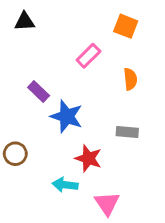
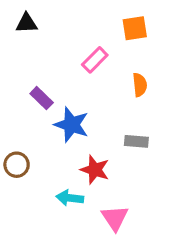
orange square: (126, 26) -> (135, 28), turned -30

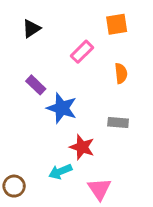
black triangle: (27, 23) -> (31, 29), moved, turned -30
brown circle: (17, 165) -> (14, 186), moved
cyan arrow: (70, 198) -> (60, 172), turned -30

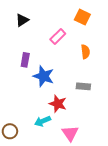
orange square: (117, 24) -> (82, 17), turned 35
purple rectangle: (36, 85) -> (25, 60), turned 56

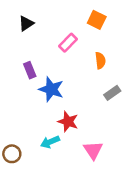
purple rectangle: (25, 60) -> (30, 70), turned -32
gray rectangle: (83, 86) -> (112, 93), moved, turned -40
pink triangle: (70, 133) -> (93, 150), moved

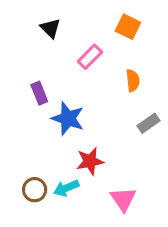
black triangle: (26, 23) -> (50, 28), moved, turned -42
red star: (68, 122) -> (90, 161), turned -30
brown circle: (12, 154) -> (35, 190), moved

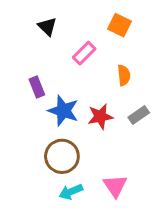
red star: (90, 161) -> (100, 117), moved
cyan arrow: (66, 188) -> (71, 192), moved
brown circle: (35, 190) -> (62, 156), moved, size x1.5

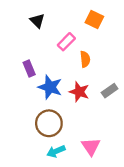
orange semicircle: (124, 75) -> (85, 59), moved
red star: (100, 117) -> (79, 92), turned 30

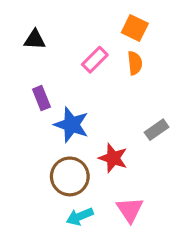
black triangle: (37, 21) -> (35, 40), moved, turned -42
orange semicircle: (85, 59) -> (135, 63), moved
red star: (79, 92) -> (113, 158), moved

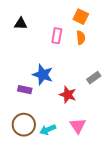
pink rectangle: (95, 60) -> (57, 36), turned -35
purple rectangle: (41, 98) -> (25, 90), moved, turned -56
brown circle: (70, 176) -> (24, 125), moved

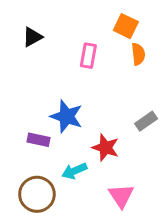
black triangle: (21, 24) -> (32, 37), turned -32
orange semicircle: (81, 38) -> (138, 54), moved
cyan arrow: (48, 130) -> (74, 171), moved

